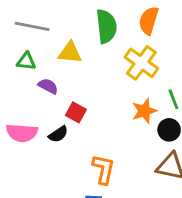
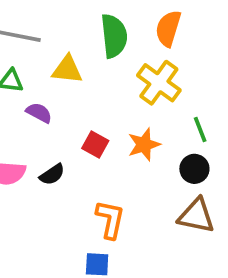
orange star: (144, 111) -> (144, 145), moved
red square: (76, 112) -> (95, 145), moved

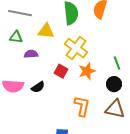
yellow cross: (159, 83) -> (76, 48), moved
purple semicircle: (39, 113) -> (31, 54), turned -32
orange L-shape: (110, 219) -> (82, 106), moved

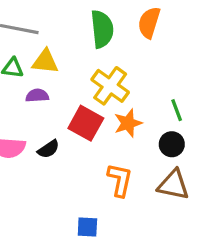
yellow triangle: (46, 31) -> (45, 62), moved
red square: (61, 71) -> (86, 123), size x1.5

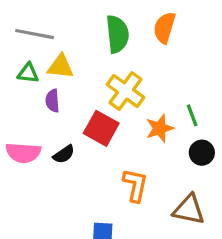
purple semicircle: (37, 96) -> (52, 101), turned -90
orange star: (128, 123) -> (160, 128), moved
black circle: (172, 144) -> (202, 153), moved
brown triangle: (173, 185) -> (189, 210), moved

